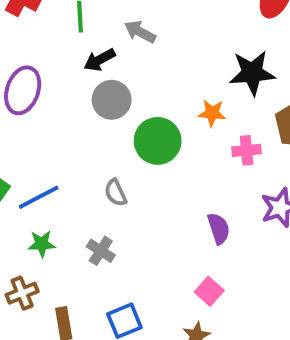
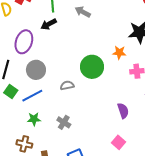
black arrow: (100, 60) -> (49, 24), moved
gray circle: (112, 100) -> (36, 70), moved
gray semicircle: (116, 193) -> (67, 85), moved, turned 104
brown cross: (22, 293) -> (24, 144), turned 35

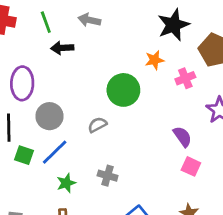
black arrow: (49, 24) -> (62, 48), moved, turned 42
pink square: (118, 142) -> (191, 166), moved

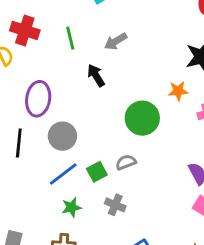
gray arrow: (89, 20) -> (116, 41), turned -50
black arrow: (62, 48) -> (96, 75), moved, turned 55
gray semicircle: (97, 125) -> (126, 162), moved
green square: (24, 155) -> (97, 172), moved, turned 36

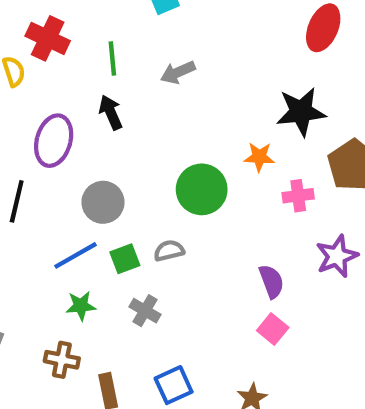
black arrow: (96, 75) -> (111, 112), moved
gray circle: (62, 136) -> (103, 202), moved

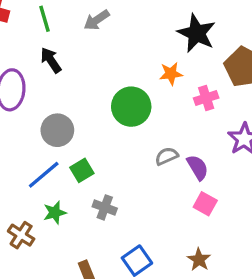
black star: (301, 112) -> (197, 33), turned -30
gray semicircle: (169, 251) -> (167, 156), moved
brown cross: (62, 360) -> (21, 235), moved, turned 32

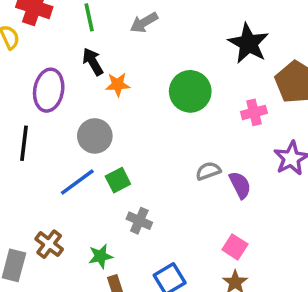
orange star: (171, 74) -> (118, 85), moved
green circle: (131, 107) -> (190, 91), moved
pink square: (205, 204) -> (235, 247), moved
green star: (55, 213) -> (101, 256), moved

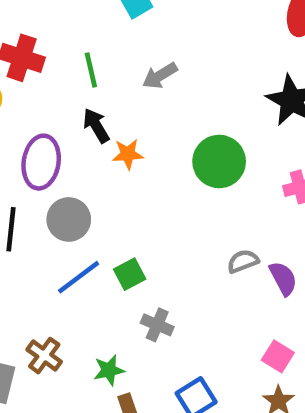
gray circle: (95, 136) -> (69, 219), moved

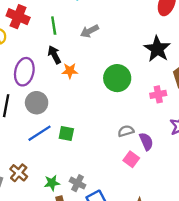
green square: (130, 274) -> (66, 134), turned 35
gray cross: (157, 325) -> (78, 183), moved
pink square: (278, 356) -> (131, 159), moved

